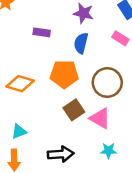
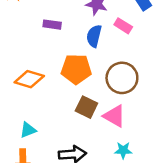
pink rectangle: (120, 38) -> (123, 26), moved
brown square: (74, 110) -> (86, 107), turned -30

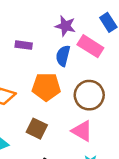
pink rectangle: (123, 26) -> (90, 46), size x1.5
brown square: (86, 107) -> (37, 129), moved

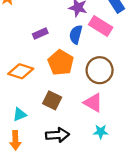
purple rectangle: (24, 45) -> (40, 33), moved, turned -32
orange pentagon: (46, 87) -> (61, 63), turned 30

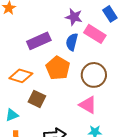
purple rectangle: (40, 33) -> (39, 41), size x1.6
brown square: (52, 100) -> (37, 99), moved
cyan triangle: (20, 114) -> (12, 115), moved

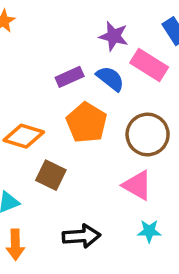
purple rectangle: (39, 41) -> (70, 77), moved, size x0.7
blue semicircle: (72, 42) -> (110, 79), turned 114

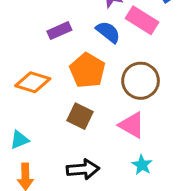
purple rectangle: (70, 77) -> (59, 31), moved
brown square: (51, 175) -> (80, 116), moved
cyan star: (149, 231) -> (142, 165), turned 30

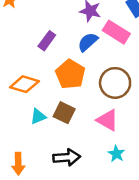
purple rectangle: (59, 31) -> (47, 41), turned -30
blue semicircle: (108, 32) -> (88, 42), turned -80
cyan triangle: (19, 140) -> (38, 116), moved

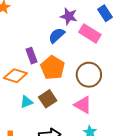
purple rectangle: (47, 41) -> (32, 56), moved, turned -56
blue semicircle: (88, 42) -> (57, 35), moved
brown square: (64, 113) -> (48, 99), turned 30

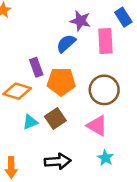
pink rectangle: (90, 33) -> (105, 41), turned 55
orange pentagon: (53, 68) -> (61, 82), turned -30

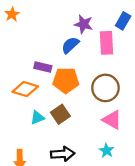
blue rectangle: (123, 17) -> (123, 21), turned 63
purple rectangle: (36, 67) -> (43, 67), turned -56
pink triangle: (97, 126) -> (112, 120), moved

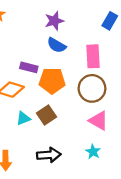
purple star: (83, 24) -> (54, 21), moved, turned -30
pink rectangle: (107, 43) -> (93, 56), moved
blue semicircle: (70, 45) -> (57, 45), turned -108

